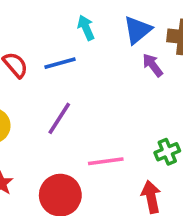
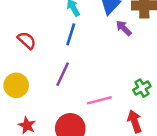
blue line: (60, 63) -> (71, 34), moved, turned -50

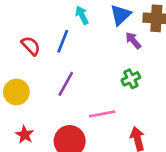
blue line: (71, 34) -> (63, 41), moved
green cross: (142, 88) -> (131, 79), moved

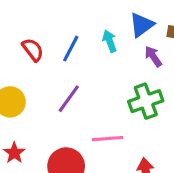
cyan arrow: (82, 15) -> (110, 41), moved
green cross: (131, 79) -> (146, 101), size x1.5

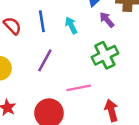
cyan arrow: (110, 41) -> (71, 25), moved
blue line: (71, 49) -> (42, 21), turned -30

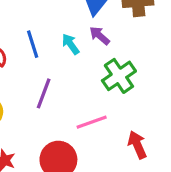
purple arrow: (107, 20) -> (100, 36), moved

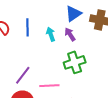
purple line: (44, 93) -> (23, 75), moved

